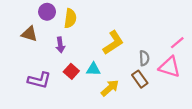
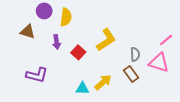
cyan triangle: (93, 69) -> (82, 88), moved
red square: (71, 71) -> (78, 52), moved

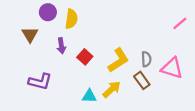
brown triangle: (28, 32) -> (30, 35), turned 42
yellow L-shape: (106, 40) -> (118, 60), moved
pink line: (166, 40) -> (180, 23), moved

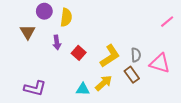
purple L-shape: (40, 82) -> (35, 88), moved

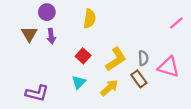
yellow semicircle: (66, 17) -> (90, 19), moved
purple arrow: (57, 42) -> (51, 36), moved
cyan triangle: (83, 89) -> (79, 82), moved, turned -48

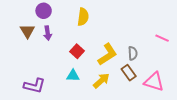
pink line: (176, 23) -> (162, 38), moved, turned 64
pink triangle: (169, 67) -> (154, 82), moved
cyan triangle: (79, 82) -> (73, 76), turned 48

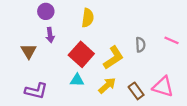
brown triangle: (27, 31) -> (29, 51), moved
red square: (77, 51) -> (81, 54), size x1.6
gray semicircle: (133, 53) -> (140, 45), moved
brown rectangle: (129, 73) -> (136, 91), moved

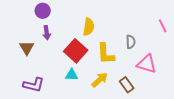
yellow semicircle: (88, 18) -> (89, 27), moved
pink line: (172, 40) -> (163, 26), moved, turned 40
yellow L-shape: (114, 58) -> (106, 54), turned 120
pink triangle: (163, 87) -> (147, 64), moved

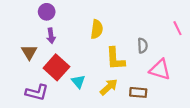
red square: (76, 51) -> (56, 67), moved
cyan triangle: (72, 75) -> (78, 82), turned 48
brown rectangle: (127, 85) -> (138, 92), turned -49

